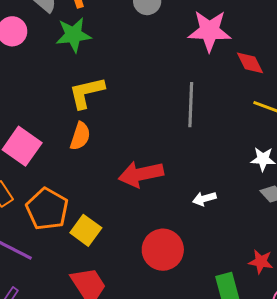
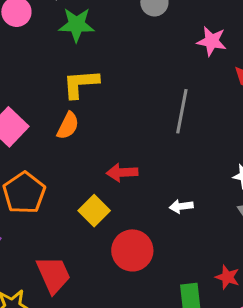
pink star: (209, 31) -> (212, 41), size x0.7
red arrow: (141, 174) -> (122, 173), size x0.7
yellow square: (86, 230) -> (94, 211), moved

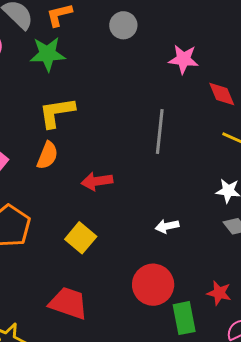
red arrow: (122, 173) -> (97, 181), moved
red circle: (132, 250) -> (153, 285), moved
red trapezoid: (53, 275) -> (68, 303), moved, turned -42

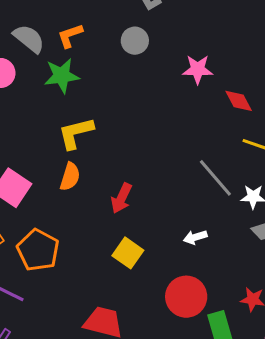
gray line: (160, 131) -> (215, 178), moved, turned -42
red arrow: (97, 181) -> (121, 198), turned -52
yellow square: (81, 238) -> (128, 253), moved

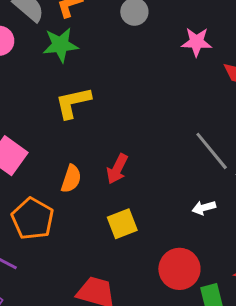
orange semicircle: (70, 177) -> (71, 179), moved
white arrow: (195, 237) -> (204, 208), moved
yellow square: (128, 253) -> (122, 224), turned 32

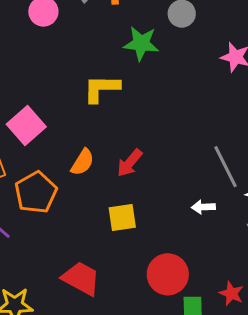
green star: (60, 45) -> (141, 43), moved
white arrow: (204, 208) -> (203, 207), moved

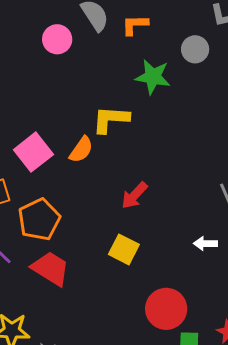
orange semicircle: (82, 162) -> (81, 150), moved
yellow square: (122, 218) -> (124, 249), turned 32
red trapezoid: (81, 278) -> (51, 269), moved

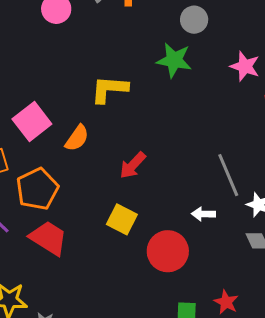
green star: (153, 77) -> (174, 60), moved
orange semicircle: (81, 150) -> (77, 138), moved
red circle: (166, 309) -> (168, 251), moved

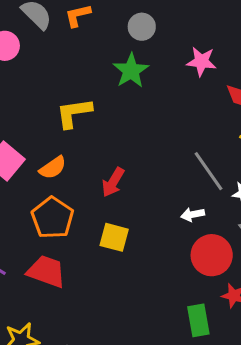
green star: (174, 60) -> (131, 71), turned -30
orange semicircle: (77, 138) -> (53, 168), turned 32
orange pentagon: (37, 189) -> (52, 218), moved
red circle: (168, 251) -> (212, 255), moved

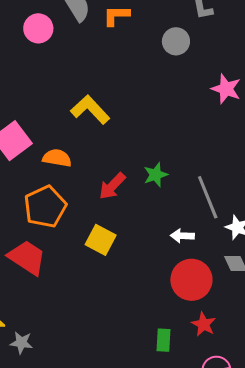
green star: (131, 71) -> (156, 175), moved, size x0.7
yellow L-shape: (74, 113) -> (90, 110), turned 42
orange semicircle: (53, 168) -> (57, 158), turned -148
green rectangle: (198, 320) -> (164, 340), size x0.7

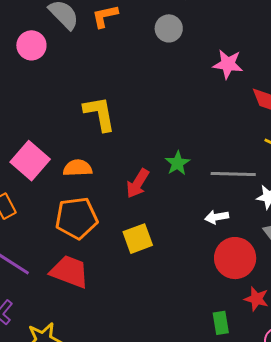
yellow L-shape: (90, 110) -> (100, 114), turned 45
gray line: (208, 197) -> (233, 174), turned -54
orange pentagon: (45, 207) -> (76, 218), turned 30
yellow square: (101, 240) -> (138, 239), turned -36

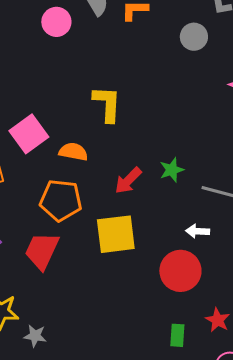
yellow square: (138, 239) -> (116, 234), size x1.4
red circle: (235, 258) -> (180, 271), moved
red trapezoid: (70, 272) -> (42, 251), turned -99

